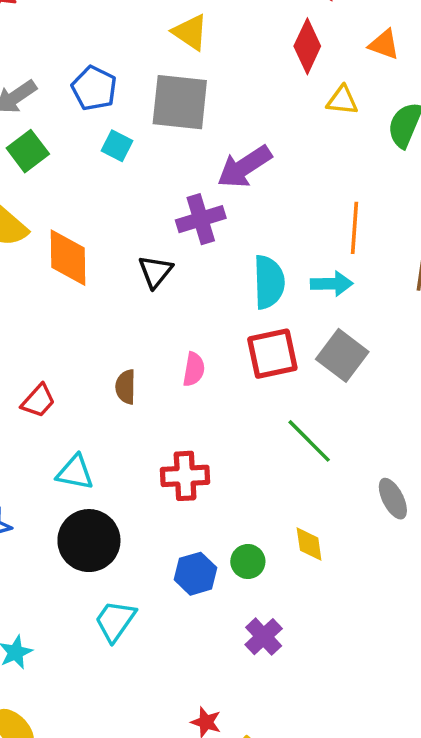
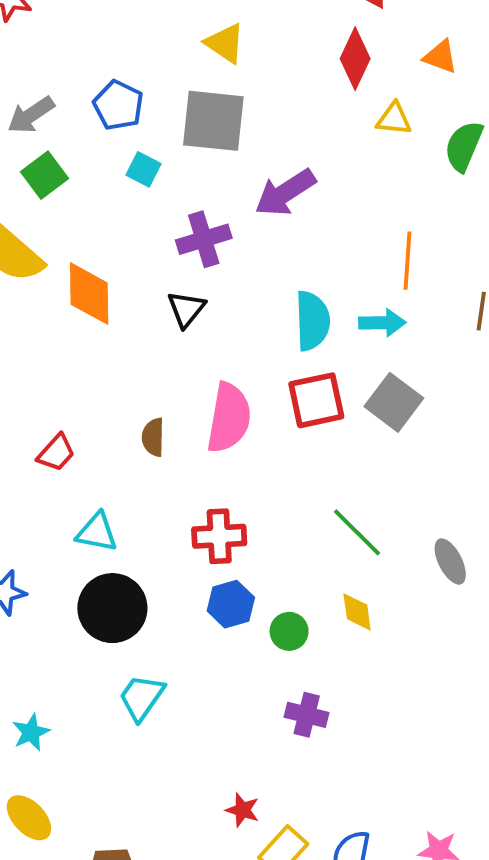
purple cross: (201, 219) -> (204, 239), moved
pink semicircle: (194, 369) -> (229, 418), size x1.8
green line: (309, 441) -> (357, 532), moved
blue hexagon: (195, 574) -> (231, 604), moved
purple cross: (264, 637) -> (307, 715), turned -33

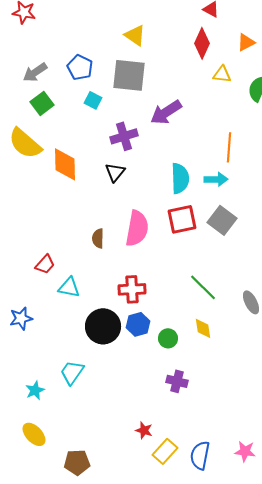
orange triangle: (441, 57) -> (246, 42), turned -48
red trapezoid: (56, 453) -> (45, 264), moved
black circle: (112, 608) -> (103, 326), moved
cyan trapezoid: (142, 697) -> (72, 372), moved

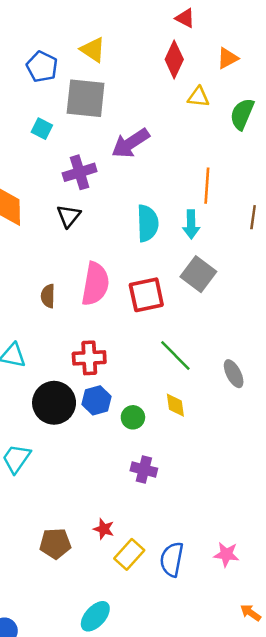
blue pentagon: (80, 67) -> (42, 67), moved
cyan arrow: (216, 179) -> (191, 224), turned 90
red square: (182, 219) -> (146, 295), moved
brown pentagon: (77, 462) -> (55, 544), moved

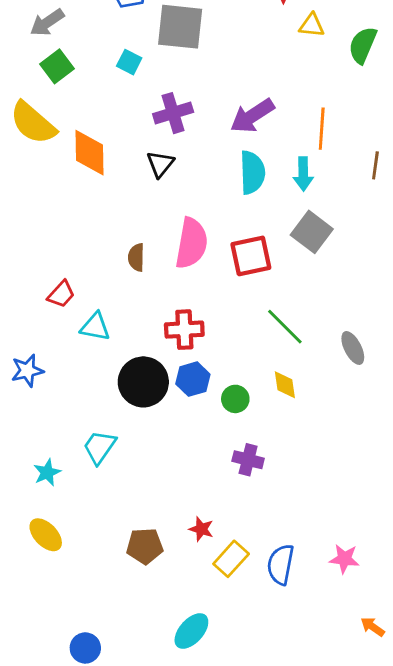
purple arrow: (130, 143) -> (252, 116), moved

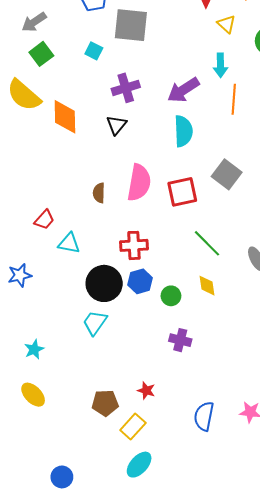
yellow triangle: (312, 25) -> (227, 24), turned 36
cyan arrow: (303, 174) -> (220, 65), moved
cyan trapezoid: (99, 447) -> (95, 323), moved
yellow rectangle: (231, 559) -> (133, 427), moved

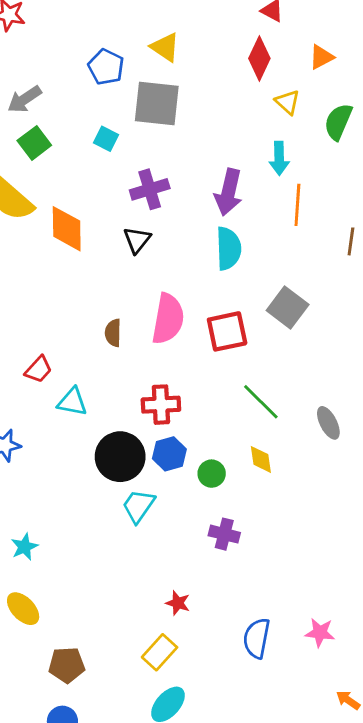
purple arrow: (183, 90) -> (228, 192), turned -44
cyan trapezoid: (95, 323) -> (138, 506), moved
brown pentagon: (105, 403) -> (67, 665), moved

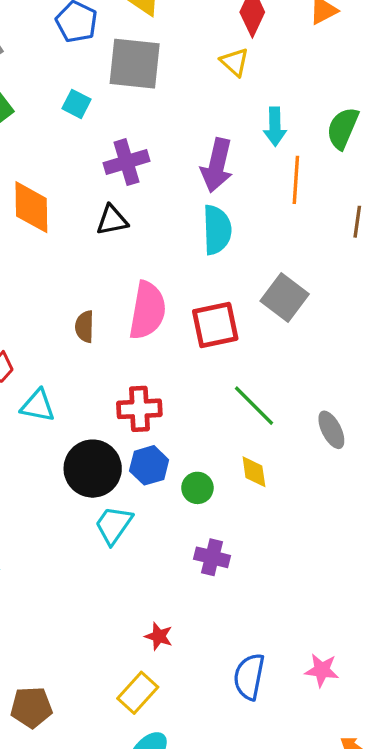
yellow triangle: (288, 102) -> (235, 62), moved
green semicircle: (338, 122) -> (343, 128), moved
black triangle: (137, 240) -> (112, 220), turned 40

